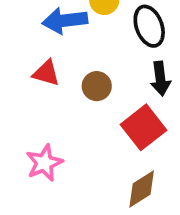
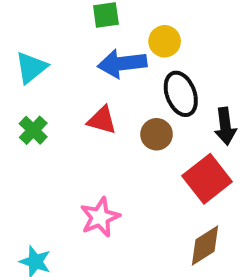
black ellipse: (149, 26) -> (181, 94), moved

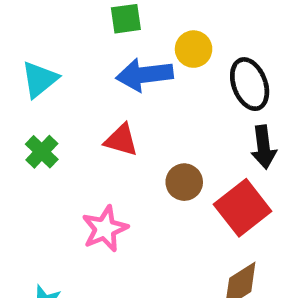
black ellipse: (181, 94) -> (250, 84), moved
brown circle: (157, 134) -> (184, 182), moved
pink star: (100, 217) -> (105, 229), moved

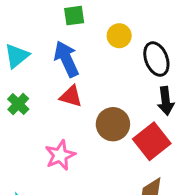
blue arrow: (145, 75) -> (66, 59), moved, turned 72
brown circle: (184, 182) -> (113, 124), size x1.4

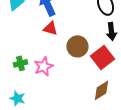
green cross: (18, 104) -> (20, 63), moved, turned 32

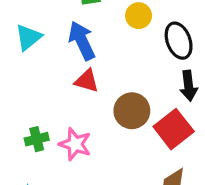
pink star: (43, 66) -> (75, 144), turned -30

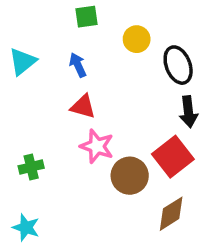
blue arrow: (82, 41) -> (78, 65), size x0.6
brown circle: (132, 111) -> (130, 176), moved
pink star: (75, 144) -> (97, 146), moved

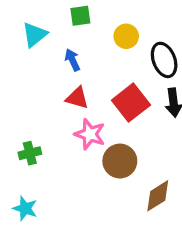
cyan triangle: (23, 62) -> (35, 35), moved
red square: (173, 157) -> (131, 103), moved

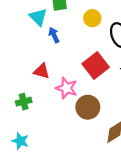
cyan triangle: (35, 35) -> (38, 17), moved, turned -36
red triangle: (77, 98) -> (42, 71), moved

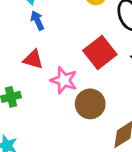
blue arrow: (54, 35) -> (37, 20), moved

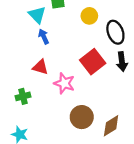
brown circle: (90, 104) -> (82, 117), moved

